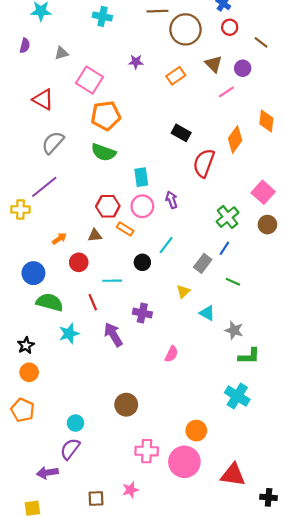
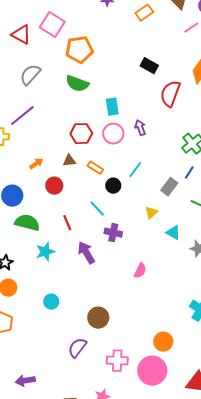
pink square: (90, 80) -> (52, 25), moved
orange rectangle: (125, 229) -> (95, 168), moved
cyan line: (112, 281) -> (97, 209), moved, turned 48
cyan circle: (75, 423) -> (51, 302), moved
purple semicircle: (70, 449) -> (77, 348), moved

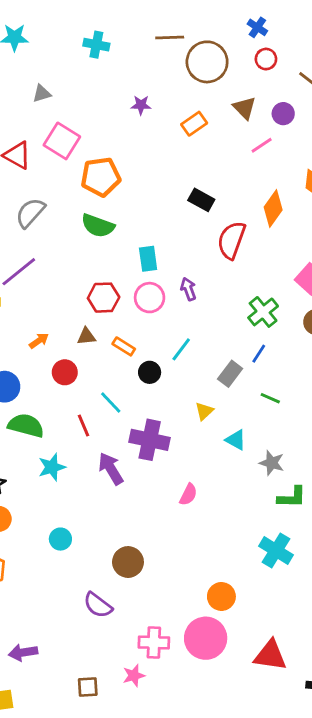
cyan line: (97, 209) -> (111, 402), moved
purple cross: (113, 233) -> (150, 440), size x1.5
purple semicircle: (77, 348) -> (98, 605), turned -90
pink cross: (117, 361) -> (154, 642), moved

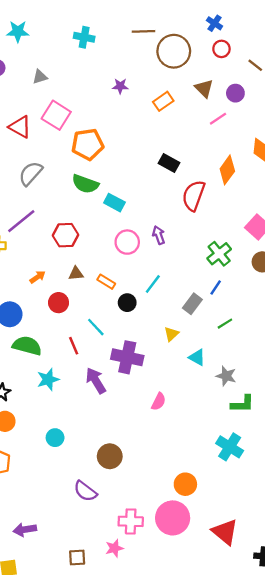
cyan rectangle: (148, 259) -> (114, 203), moved, turned -54
red hexagon: (104, 298) -> (66, 235), moved
green line: (270, 398) -> (225, 324), turned -56
red triangle: (270, 655) -> (225, 532), turned 32

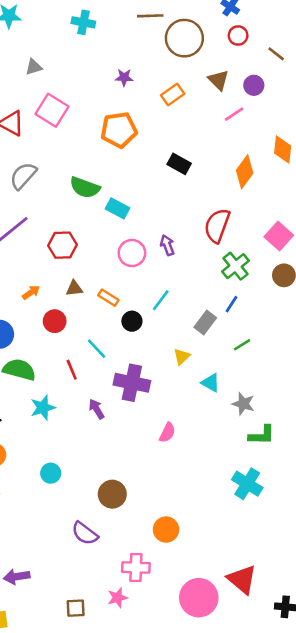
orange pentagon: (88, 144) -> (119, 130), moved
red semicircle: (194, 196) -> (217, 226), moved
purple arrow: (96, 381) -> (97, 409), size x0.7
orange circle: (185, 484) -> (166, 530), moved
pink circle: (173, 518) -> (199, 598), moved

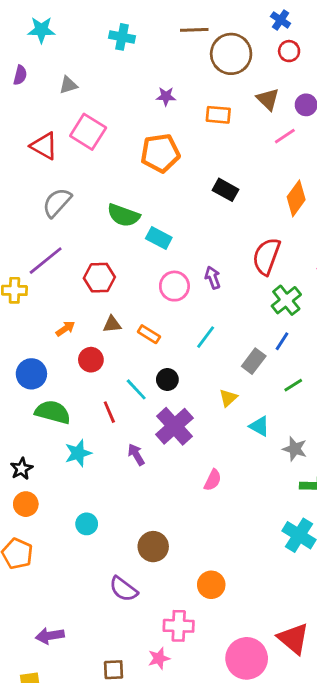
orange rectangle: (173, 94) -> (218, 115), turned 40
black circle: (132, 321) -> (167, 380), moved
purple cross: (132, 383) -> (174, 426), turned 36

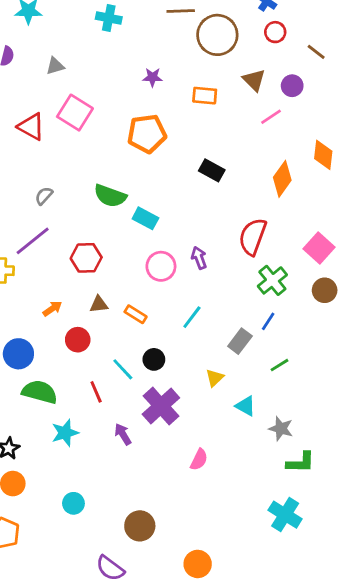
gray semicircle: (57, 203) -> (44, 196), moved, size x0.6

